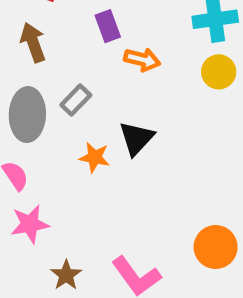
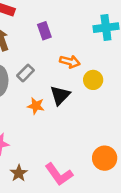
orange arrow: (142, 60) -> (70, 62), moved
yellow circle: (219, 72) -> (93, 80), moved

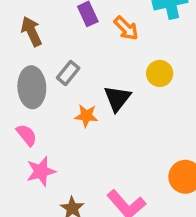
orange arrow: (70, 62) -> (126, 28), moved, turned 36

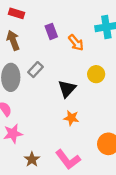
orange star: (86, 116) -> (71, 118), moved

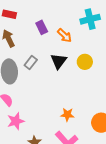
black triangle: (67, 89) -> (59, 61), moved
orange star: (71, 118) -> (67, 115), moved

